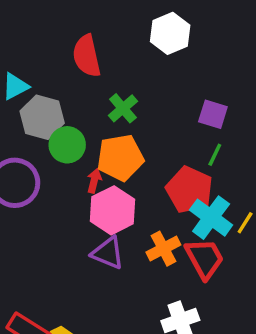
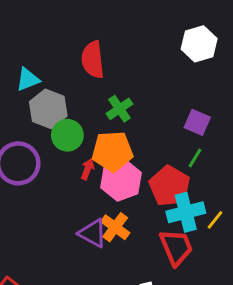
white hexagon: (170, 33) -> (199, 44), moved
pink hexagon: (113, 210) -> (121, 180), moved
cyan cross: (211, 218) -> (186, 212), turned 33
orange cross: (163, 249) -> (115, 227), moved, turned -32

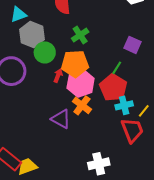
green line: (195, 158) -> (117, 68), moved
cyan cross: (186, 212) -> (124, 105), size x0.7
orange cross: (115, 227) -> (82, 105), moved
red trapezoid: (176, 247) -> (132, 130), moved

